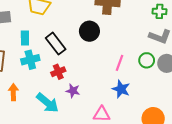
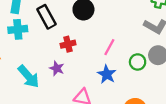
green circle: (147, 60) -> (138, 62), moved
red cross: (58, 72) -> (68, 44), moved

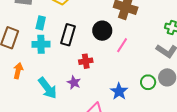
black rectangle: (46, 17) -> (68, 35), turned 40
pink line: (109, 47) -> (122, 45), moved

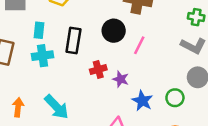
orange arrow: (18, 71) -> (18, 107), moved
green circle: (148, 82) -> (175, 98), moved
purple star: (74, 83) -> (121, 79), moved

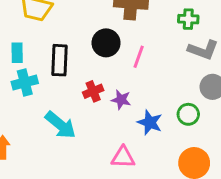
green cross: (196, 17) -> (188, 19), moved
cyan arrow: (57, 107) -> (61, 125), moved

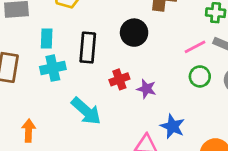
pink line: (139, 57) -> (195, 47), moved, turned 40
green circle: (188, 114) -> (200, 76), moved
blue star: (150, 122) -> (173, 126), moved

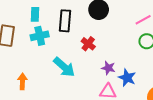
red cross: (119, 79) -> (88, 44), turned -32
purple star: (146, 89) -> (108, 68), moved

